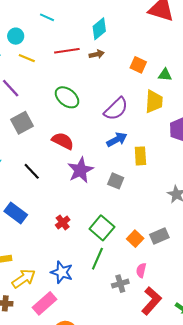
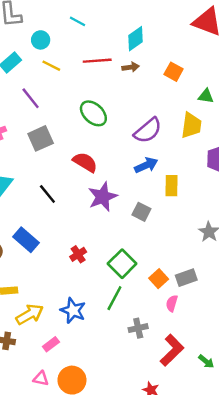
orange square: (138, 65) -> (174, 72), moved
pink semicircle: (141, 270) -> (172, 303), moved
pink rectangle: (44, 303) -> (51, 344), size x0.6

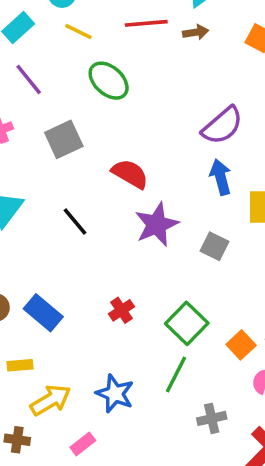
purple line: (31, 98) -> (29, 79), moved
green ellipse: (93, 113) -> (109, 81), moved
blue arrow: (146, 165) -> (221, 177), turned -80
blue rectangle: (26, 240) -> (43, 313), moved

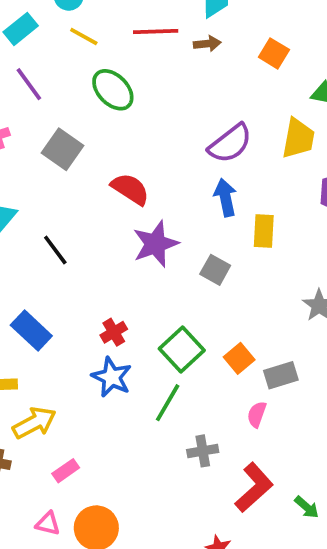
gray square: (64, 139) -> (62, 149), turned -33
black line: (75, 222) -> (55, 250), moved
orange square: (241, 345) -> (239, 358), moved
blue star: (115, 394) -> (112, 377), moved

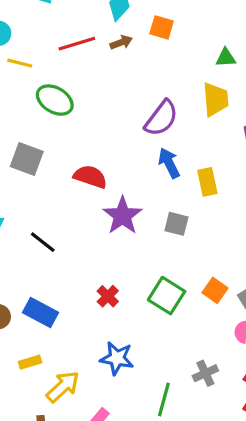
orange square: (274, 53) -> (162, 27), moved
blue star: (112, 377) -> (117, 358), moved
green line: (168, 403) -> (164, 400), moved

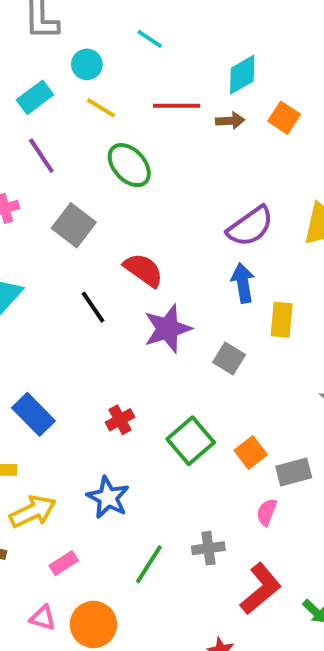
black line: (43, 242) -> (93, 307), moved

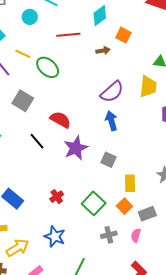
cyan circle: (87, 64) -> (30, 17), moved
yellow line: (101, 108) -> (23, 54), moved
brown arrow: (230, 121) -> (103, 51), moved
yellow rectangle: (282, 320) -> (130, 183), moved
gray cross: (208, 548) -> (109, 235), moved

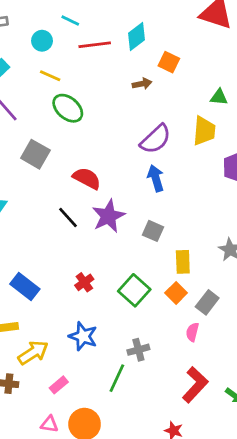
red line: (68, 35) -> (95, 45), moved
yellow line: (23, 54) -> (50, 76), moved
black line: (37, 141) -> (68, 218), moved
gray rectangle: (147, 214) -> (207, 302), turned -30
gray cross: (109, 235) -> (138, 350), moved

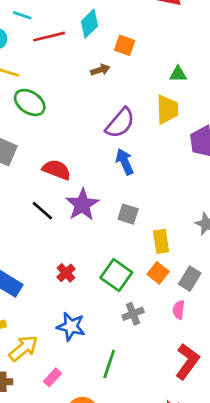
gray cross: (138, 350) -> (133, 314), moved

